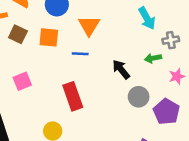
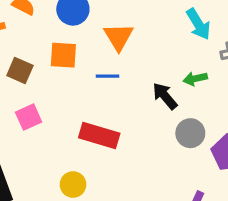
brown square: (18, 34) -> (20, 70), moved
green arrow: (153, 58) -> (195, 79), moved
red rectangle: (73, 96) -> (99, 136), turned -52

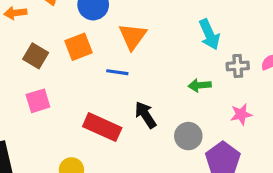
orange square: (63, 55) -> (78, 47), turned -32
black arrow: (165, 96) -> (146, 115), moved

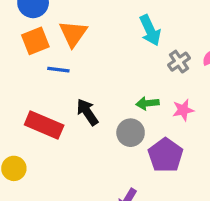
orange square: (78, 47) -> (35, 41), moved
gray cross: (238, 66) -> (179, 62), turned -30
green arrow: (200, 85) -> (148, 103), moved

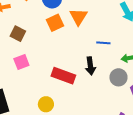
blue line: (58, 70) -> (103, 43), moved
black arrow: (87, 112) -> (90, 66), turned -150

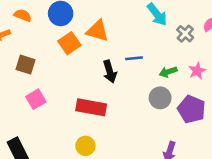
orange triangle: (79, 17) -> (98, 31), turned -36
black arrow: (90, 66) -> (110, 72), moved
yellow circle: (46, 104) -> (85, 146), moved

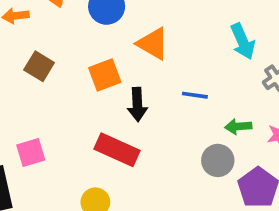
orange square: (69, 43) -> (105, 75), moved
black arrow: (110, 72) -> (137, 105), moved
pink square: (36, 99) -> (31, 153), moved

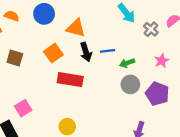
black arrow: (137, 105) -> (86, 52), moved
green arrow: (238, 126) -> (127, 63), moved
red rectangle: (117, 150) -> (70, 80), moved

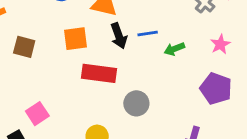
orange square: (53, 53) -> (75, 39), turned 30
gray circle: (130, 84) -> (136, 103), moved

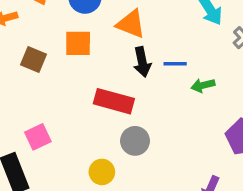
orange square: (75, 39) -> (78, 43), moved
gray circle: (136, 103) -> (135, 141), moved

